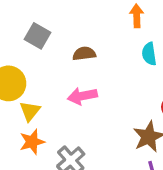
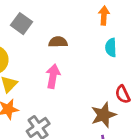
pink arrow: (82, 96) -> (53, 76), turned 105

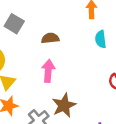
brown star: (103, 115) -> (64, 105), moved

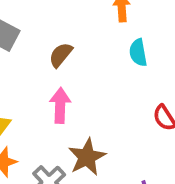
brown semicircle: (50, 38) -> (61, 55), turned -42

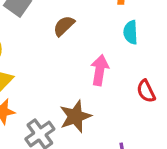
pink arrow: (60, 105) -> (100, 70), moved

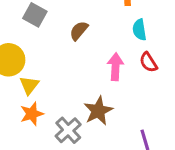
red semicircle: (146, 91) -> (148, 62), moved

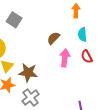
brown semicircle: (79, 31) -> (53, 38), moved
brown star: (98, 111) -> (28, 73), moved, turned 30

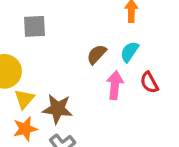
gray square: (14, 20) -> (35, 26), turned -35
cyan semicircle: (82, 35) -> (129, 52), moved, turned 40

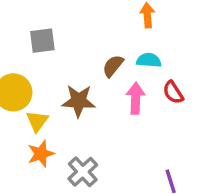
cyan semicircle: (129, 52) -> (149, 60), turned 65
brown star: (58, 109) -> (79, 101), moved

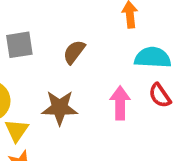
cyan semicircle: (149, 60) -> (153, 58), moved, size x1.4
brown semicircle: (113, 66) -> (74, 52), moved

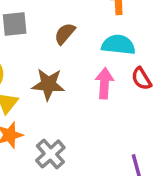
cyan semicircle: (153, 58) -> (118, 45), moved

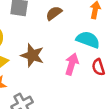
brown semicircle: (65, 34) -> (54, 13), moved

